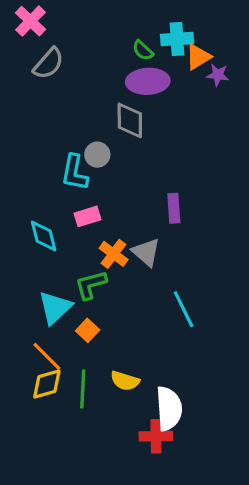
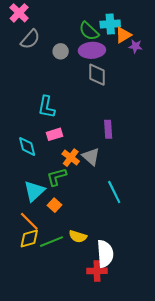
green semicircle: (143, 50) -> (89, 31), size x1.5
gray diamond: (130, 120) -> (97, 75), moved
gray circle: (97, 155) -> (61, 51), moved
green line: (83, 389) -> (51, 242), turned 65

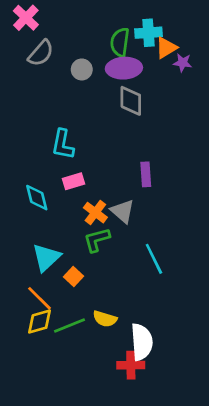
green semicircle: (89, 31) -> (120, 42), turned 55
green L-shape: (57, 177) -> (97, 240), moved

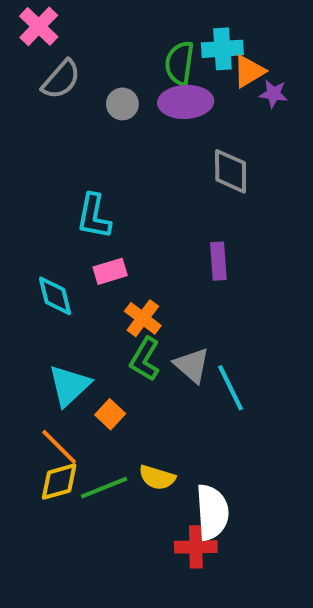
gray diamond: (131, 101) -> (231, 171), moved
gray triangle: (123, 211) -> (192, 365), moved
green L-shape: (97, 240) -> (145, 359), turned -44

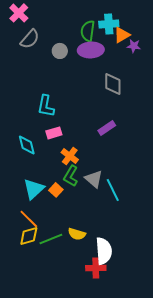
purple rectangle: (218, 261) -> (107, 128), turned 60
orange square: (110, 414) -> (56, 190), moved

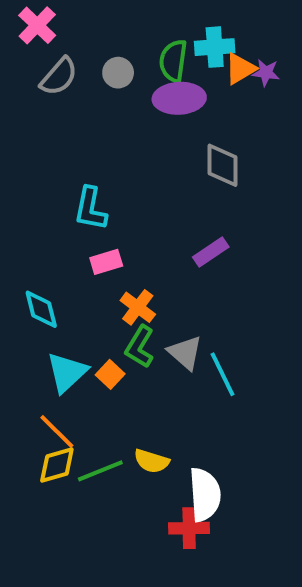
purple star: (134, 46) -> (266, 73), moved
gray circle: (60, 51) -> (118, 73), moved
cyan diamond: (27, 145) -> (41, 309), moved

